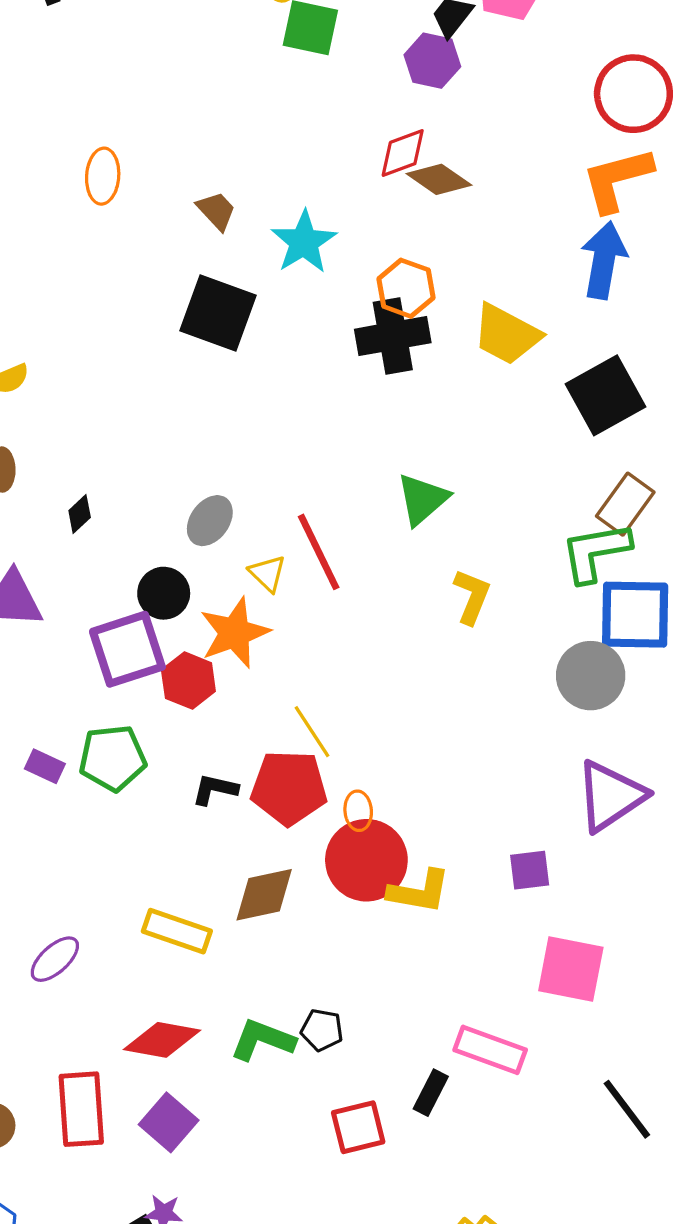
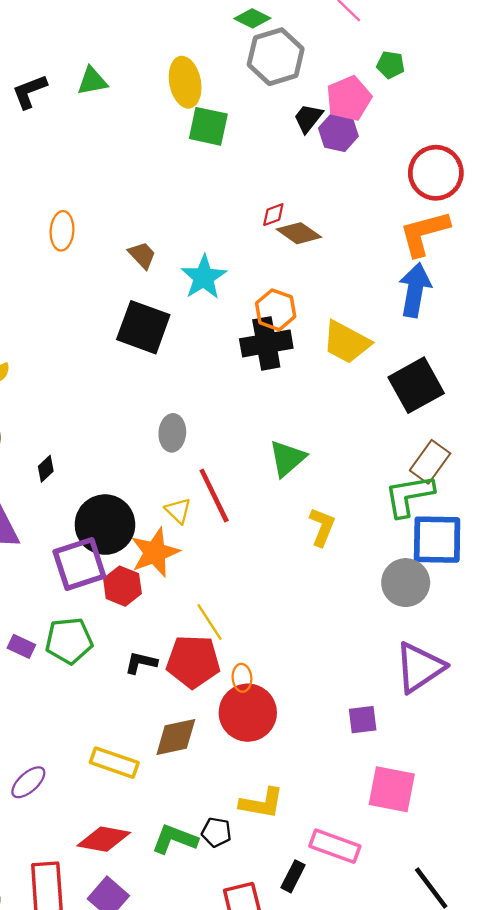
purple hexagon: (432, 61) -> (338, 132), moved
red diamond: (403, 153) -> (273, 215), size x0.7
gray ellipse: (210, 521) -> (172, 433), moved, turned -32
black circle: (164, 593) -> (105, 525), size x1.6
yellow L-shape: (419, 892) -> (262, 803), moved

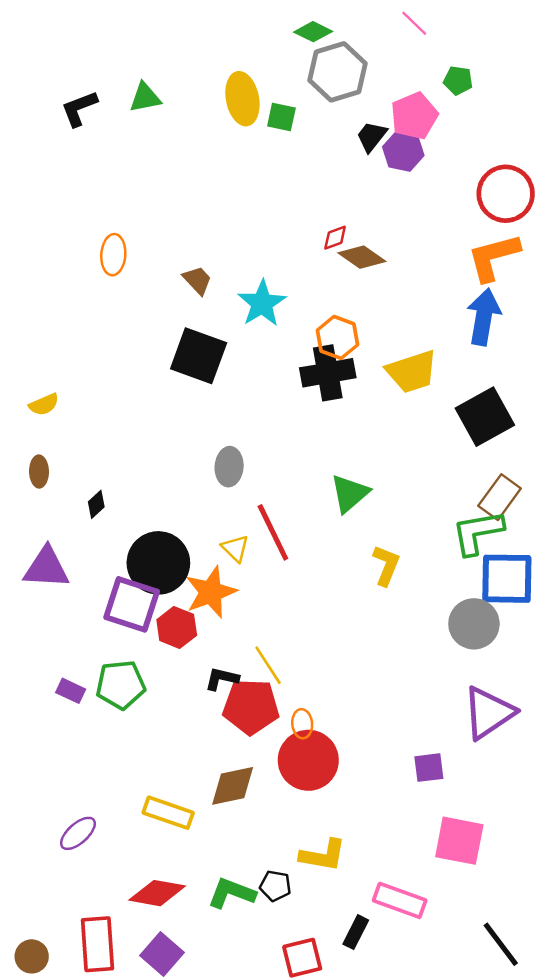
green square: (208, 126) -> (281, 117), moved, size x0.7
yellow trapezoid: (346, 342) -> (412, 372), turned -46
purple square: (79, 564) -> (132, 604), turned 36
black L-shape: (141, 663) -> (222, 679), moved

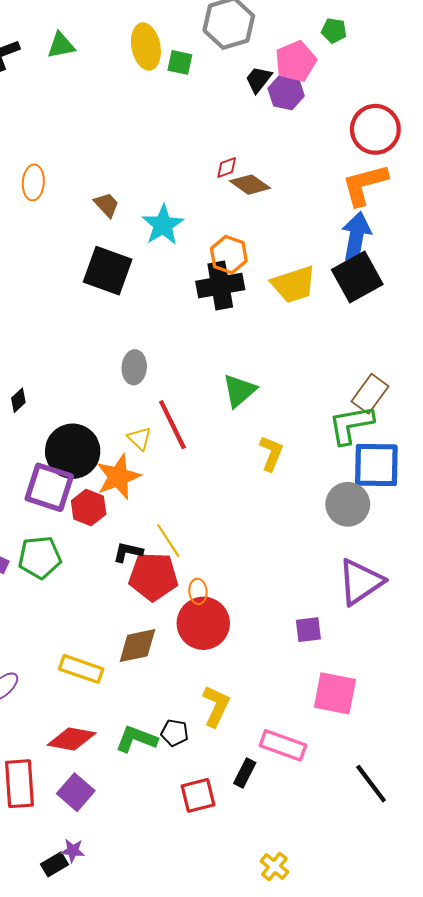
black square: (485, 417) -> (357, 277), moved
yellow L-shape: (323, 855) -> (216, 706), turned -75

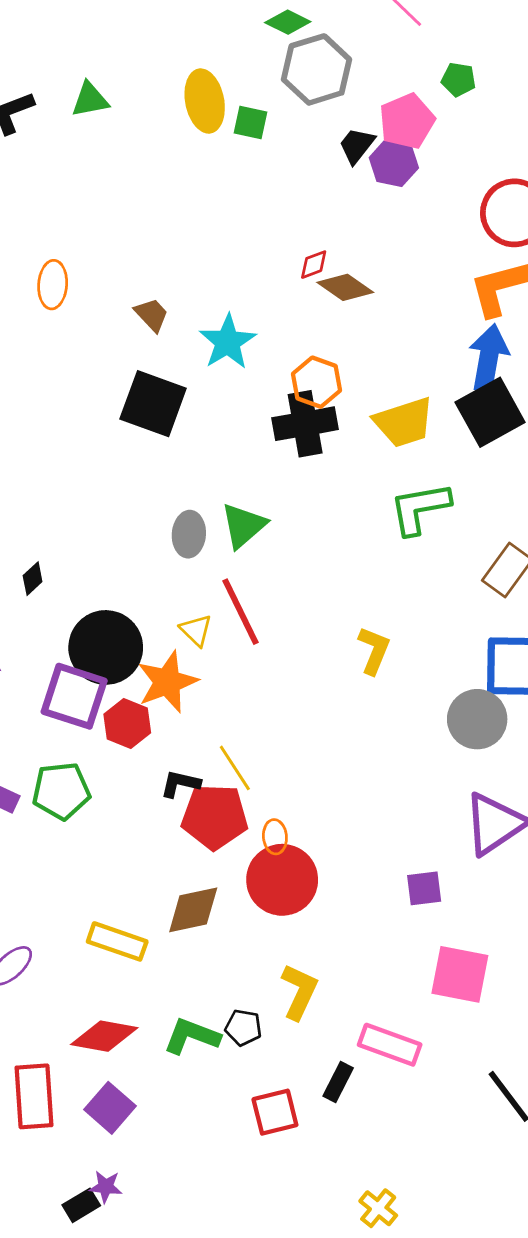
green triangle: (239, 391) -> (243, 526), moved
green L-shape: (351, 425) -> (420, 508), moved

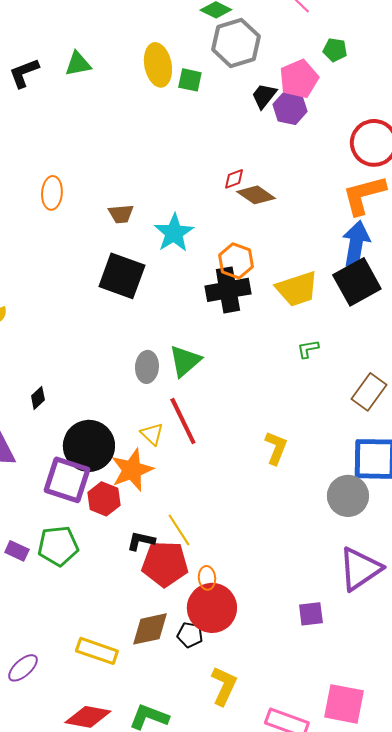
brown trapezoid: (152, 315) -> (121, 214), turned 128
green L-shape: (420, 508) -> (308, 349), size x0.5
pink square: (460, 974) -> (344, 704), moved
black pentagon: (243, 1028) -> (190, 635), moved

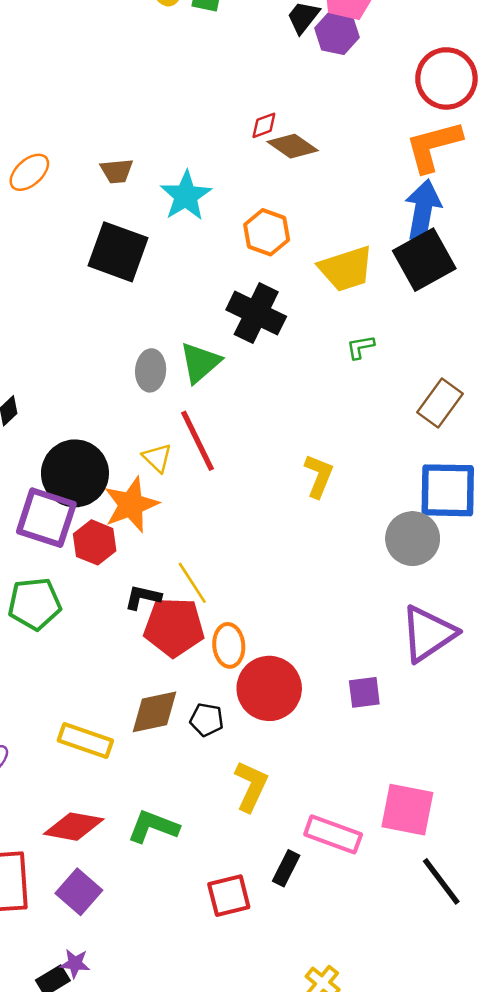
orange ellipse: (52, 193) -> (29, 172), moved, turned 44
black cross: (228, 290) -> (256, 313), moved, turned 36
orange ellipse: (207, 578) -> (229, 645), size x1.4
red circle: (212, 608) -> (269, 688), moved

